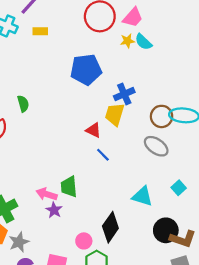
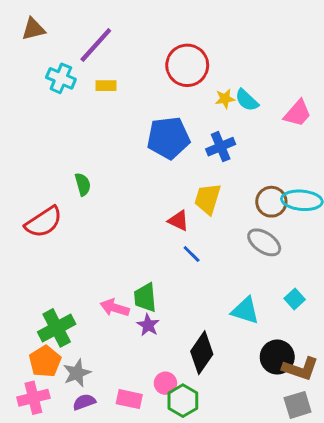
pink trapezoid: (133, 17) -> (298, 113), moved
blue cross: (124, 94) -> (221, 147), moved
purple star: (54, 210) -> (148, 325), moved
pink circle: (84, 241) -> (165, 383), moved

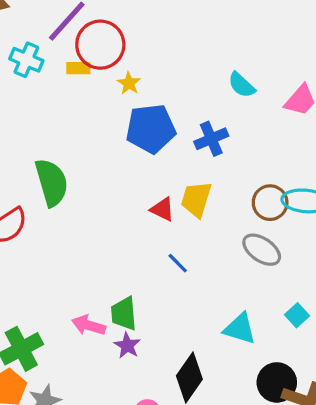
red circle: (187, 65) -> (100, 45), moved
yellow star: (225, 99) -> (129, 83), moved, turned -30
green semicircle: (83, 184) -> (52, 182), size x1.8
red triangle: (179, 221) -> (163, 209), moved

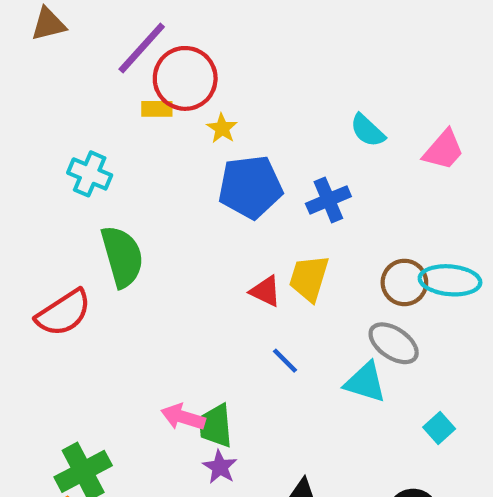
cyan cross: (26, 60) -> (90, 174), moved
pink arrow: (89, 325) -> (183, 417), moved
cyan triangle: (240, 329) -> (365, 382), moved

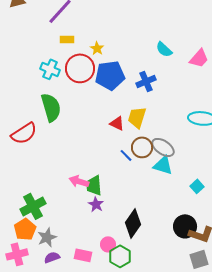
red circle: (185, 78) -> (80, 68), moved
cyan cross: (90, 174) -> (50, 69), moved
brown circle: (404, 282) -> (142, 147), moved
gray ellipse: (394, 343) -> (163, 147), moved

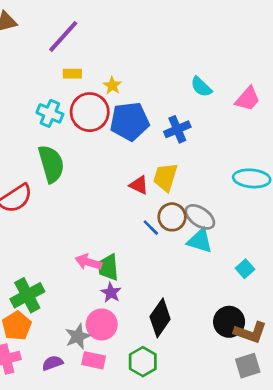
gray star: (47, 237) -> (78, 336), moved
pink circle: (108, 244) -> (102, 324), moved, size x1.5

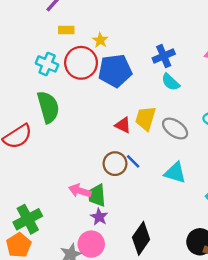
cyan semicircle: (201, 87) -> (171, 82), moved
blue cross: (177, 129) -> (164, 56), moved
brown circle: (172, 217) -> (115, 164), moved
gray ellipse: (200, 217) -> (175, 129), moved

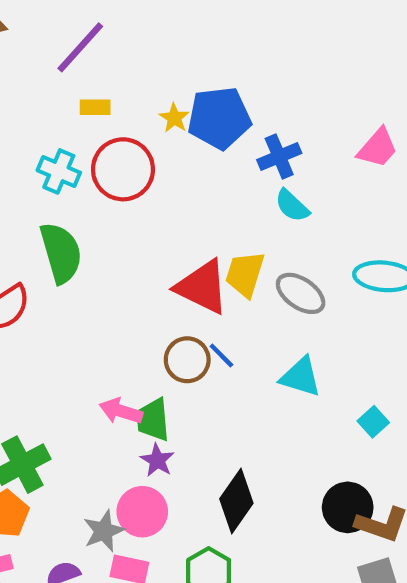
yellow star: (100, 40) -> (174, 118), moved
blue pentagon: (115, 71) -> (219, 118), moved
red triangle: (123, 125) -> (202, 287), size x1.8

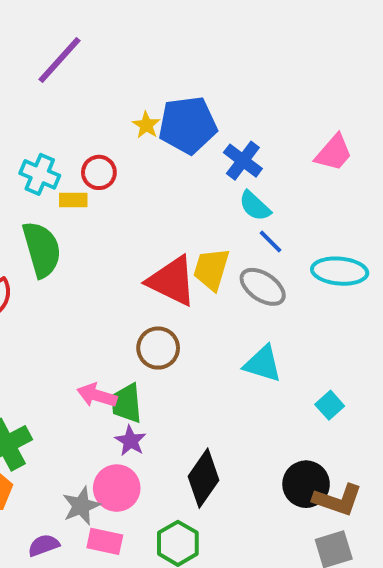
yellow rectangle: (95, 107) -> (73, 200), moved
blue cross: (279, 156) -> (243, 161), turned -30
red circle: (123, 169) -> (99, 172), size x0.6
blue line: (221, 355) -> (271, 241), moved

